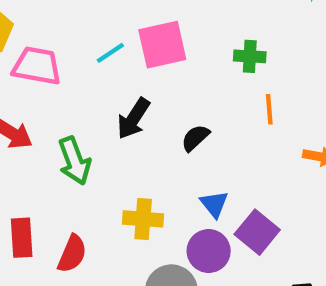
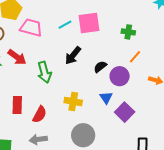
orange line: (269, 109) -> (135, 57), turned 40
purple circle: (209, 251) -> (120, 76), moved

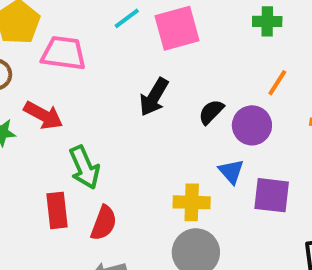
cyan line: (65, 25) -> (127, 18), moved
green cross: (128, 32) -> (267, 21), moved
green arrow: (44, 72) -> (84, 167), moved
yellow cross: (73, 101) -> (192, 202), moved
purple square: (125, 112) -> (272, 195), turned -30

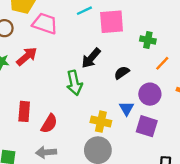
green cross: (267, 21) -> (148, 40), moved
red arrow: (43, 115) -> (27, 56), turned -80
purple circle: (252, 125) -> (150, 94), moved
green arrow: (84, 167) -> (74, 83), moved

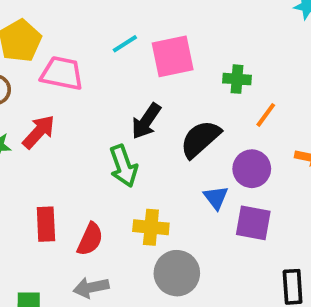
black semicircle: (122, 73) -> (200, 139), size x1.6
yellow cross: (101, 122) -> (151, 227), moved

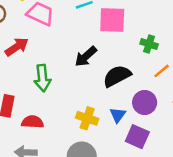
green arrow: (124, 166) -> (42, 78), moved
yellow cross: (151, 227) -> (87, 118), moved
red semicircle: (90, 239) -> (33, 122), turned -125

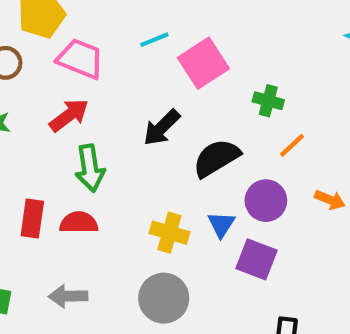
pink square: (112, 20) -> (203, 63), turned -32
red arrow: (17, 47) -> (69, 115), moved
red semicircle: (33, 122) -> (79, 223), moved

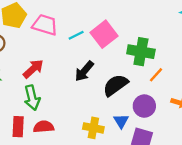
cyan line: (154, 40) -> (76, 35), moved
pink trapezoid: (80, 59) -> (45, 25), moved
green cross: (268, 101) -> (141, 52), size x1.6
green arrow: (90, 168) -> (32, 98), moved

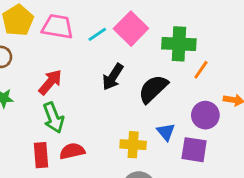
purple circle: (144, 106) -> (205, 115), moved

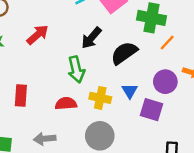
green arrow: (53, 118) -> (76, 69), moved
red semicircle: (72, 151) -> (66, 104), moved

